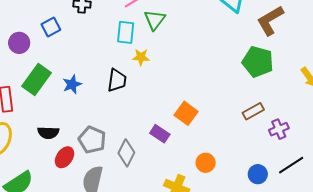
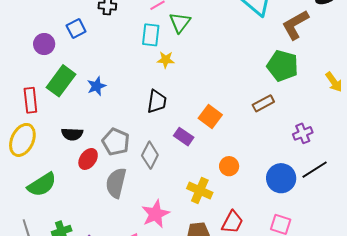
black trapezoid: (117, 80) -> (157, 102), moved
brown rectangle: (253, 111) -> (263, 103), moved
blue circle: (258, 174) -> (281, 178), size x1.5

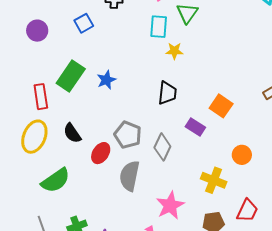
purple circle: (44, 44) -> (37, 31), moved
black semicircle: (72, 134) -> (72, 133), moved, turned 55

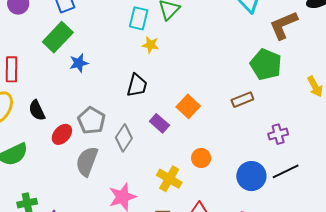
green rectangle: (71, 76) -> (58, 37), moved

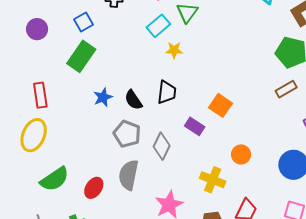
cyan rectangle: (139, 18) -> (158, 26), turned 45
blue star: (79, 63) -> (103, 97), moved
brown rectangle: (242, 100) -> (286, 89), moved
black semicircle: (37, 110) -> (133, 100), moved
red ellipse: (62, 134) -> (94, 188), moved

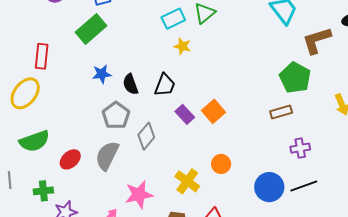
purple rectangle: (195, 126) -> (185, 114), moved

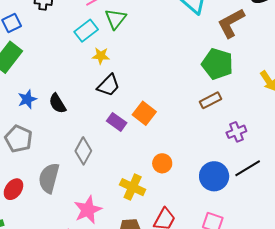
black trapezoid: (165, 85) -> (109, 85), moved, turned 35
gray pentagon: (116, 115) -> (19, 139), moved

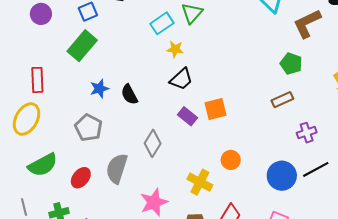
green pentagon: (217, 64) -> (291, 64), size x0.7
orange square: (144, 113) -> (215, 109), turned 35

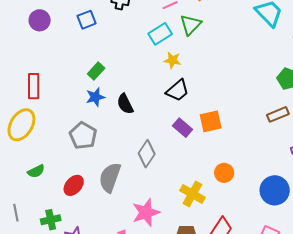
green rectangle: (82, 46) -> (96, 71), moved, size x0.6
green semicircle: (43, 165) -> (36, 171), size x0.6

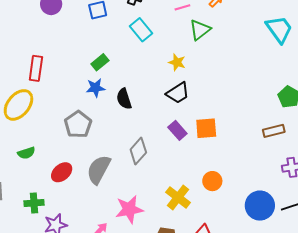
cyan rectangle: (160, 34) -> (141, 30), moved, turned 75

